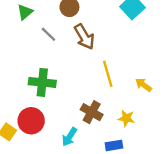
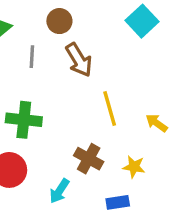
gray line: (48, 34) -> (32, 57), turned 49

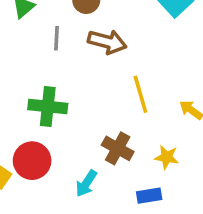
brown arrow: (79, 60) -> (107, 42), turned -44

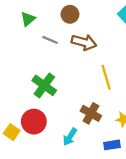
gray line: (57, 38) -> (50, 40), turned -70
green cross: (48, 106) -> (44, 85), turned 30

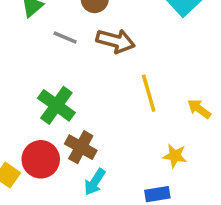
brown cross: (91, 113) -> (81, 147), moved

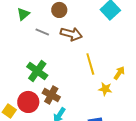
yellow arrow: (199, 109) -> (119, 73), turned 88
yellow star: (175, 156) -> (105, 89), moved

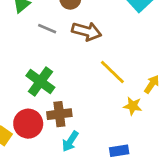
yellow line: (90, 64) -> (112, 72), turned -30
brown cross: (51, 95) -> (59, 114), turned -36

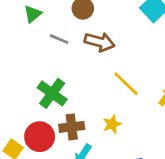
yellow star: (133, 106) -> (112, 124), moved, turned -30

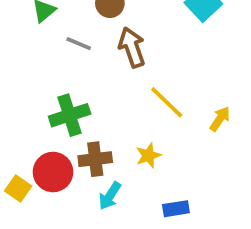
brown arrow: (100, 42) -> (132, 47), turned -124
green cross: (52, 93) -> (70, 115), turned 36

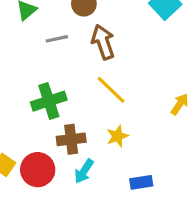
gray line: (79, 44) -> (57, 39), turned -35
yellow line: (167, 102) -> (111, 90), moved
red circle: (53, 172) -> (38, 170), moved

